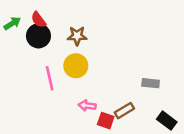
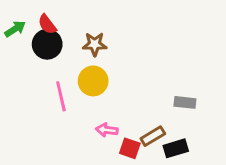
black rectangle: (167, 121) -> (176, 148), moved, turned -54

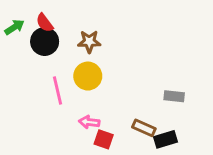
pink arrow: (107, 130) -> (89, 122), moved
brown rectangle: (153, 136) -> (144, 128), turned 55
red square: (130, 148) -> (104, 139), moved

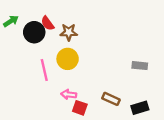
red semicircle: (45, 23) -> (48, 23), moved
gray rectangle: (174, 96) -> (140, 66), moved
black rectangle: (166, 139) -> (140, 108), moved

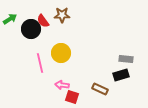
brown star: (69, 32) -> (62, 15), moved
black rectangle: (140, 108) -> (121, 75), moved

